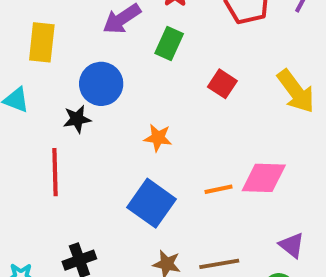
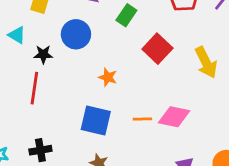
red square: (222, 84) -> (157, 49), size x1.5
black star: (77, 119) -> (43, 54), moved
blue square: (152, 203) -> (96, 120), turned -32

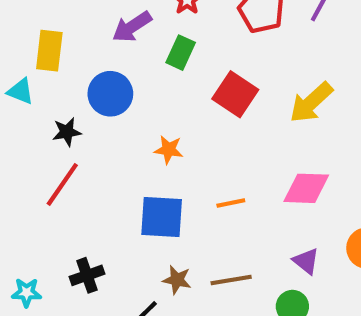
cyan triangle: (17, 35) -> (21, 91), moved
yellow arrow: (206, 62) -> (311, 102), turned 84
red line: (34, 88) -> (62, 184), turned 36
pink diamond: (174, 117) -> (306, 188), moved

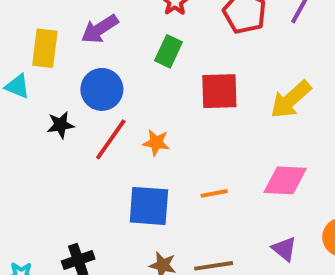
purple arrow: (132, 27) -> (100, 29), moved
red square: (235, 94) -> (219, 91), turned -36
red line: (62, 184) -> (111, 139), moved

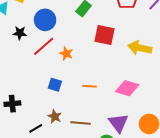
yellow arrow: (291, 100) -> (140, 48), turned 40
blue square: (149, 206) -> (55, 85), size x0.6
purple triangle: (284, 249) -> (118, 123), size x1.5

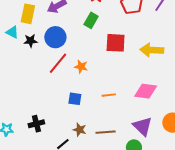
black star: (20, 33) -> (31, 41), moved

